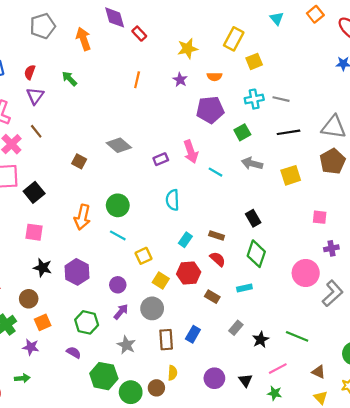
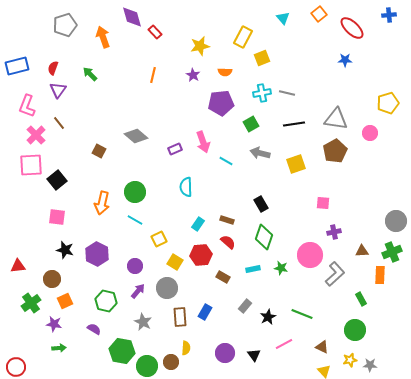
green arrow: (22, 378) -> (59, 348), moved
green star: (275, 393) -> (281, 268), moved

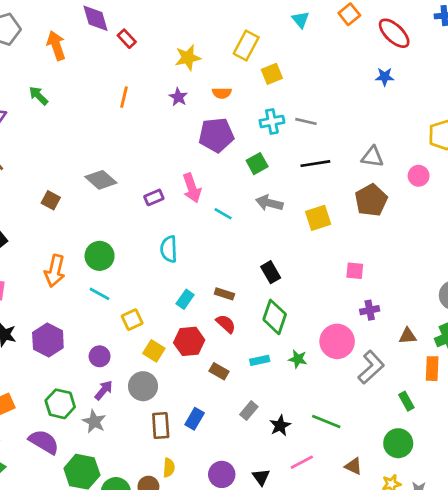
gray triangle: (336, 119) -> (372, 157), size x0.7
gray star: (143, 322) -> (94, 421), moved
purple semicircle: (94, 329) -> (44, 442), size x1.6

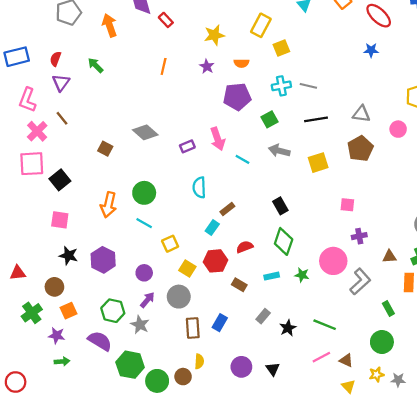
brown rectangle: (224, 294) -> (227, 209), moved, turned -56
red semicircle: (226, 324) -> (245, 247), turned -63
pink line: (302, 462) -> (321, 357), moved

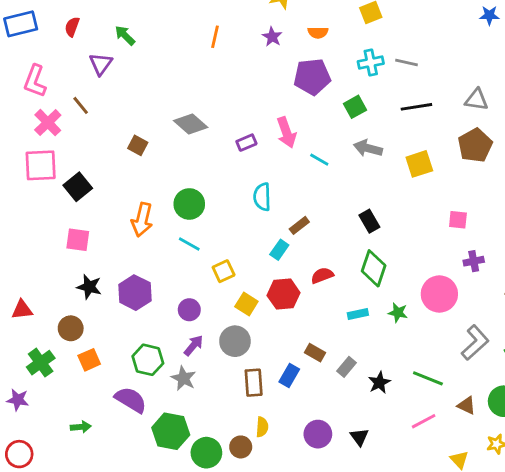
purple triangle: (61, 83) -> (101, 64), moved
gray L-shape: (360, 281) -> (475, 343), moved
brown rectangle: (239, 285) -> (315, 353), moved
purple star: (57, 336) -> (18, 400), moved
brown triangle: (346, 360) -> (467, 405), moved

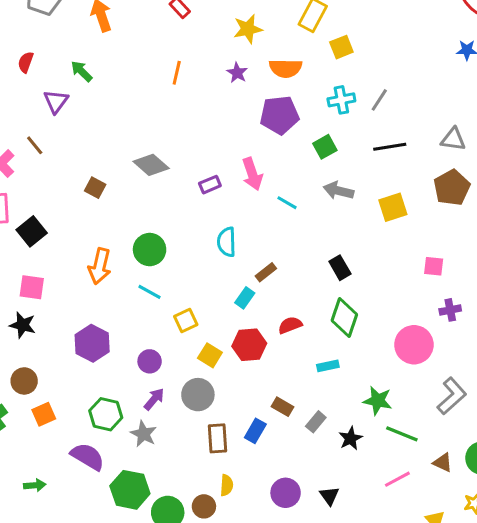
orange semicircle: (318, 32) -> (286, 68), size x1.5
gray line: (406, 63) -> (379, 100), turned -70
black star: (89, 287) -> (23, 325), moved
green star: (398, 313) -> (378, 401), moved, size x1.4

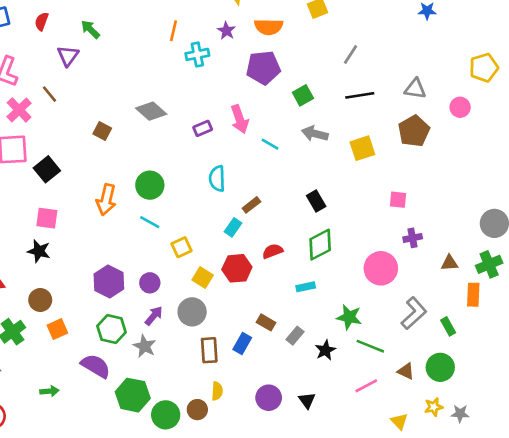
cyan cross: (341, 100) -> (197, 54), moved
green diamond: (344, 318) -> (320, 245), turned 44
purple hexagon: (92, 343) -> (109, 282), moved

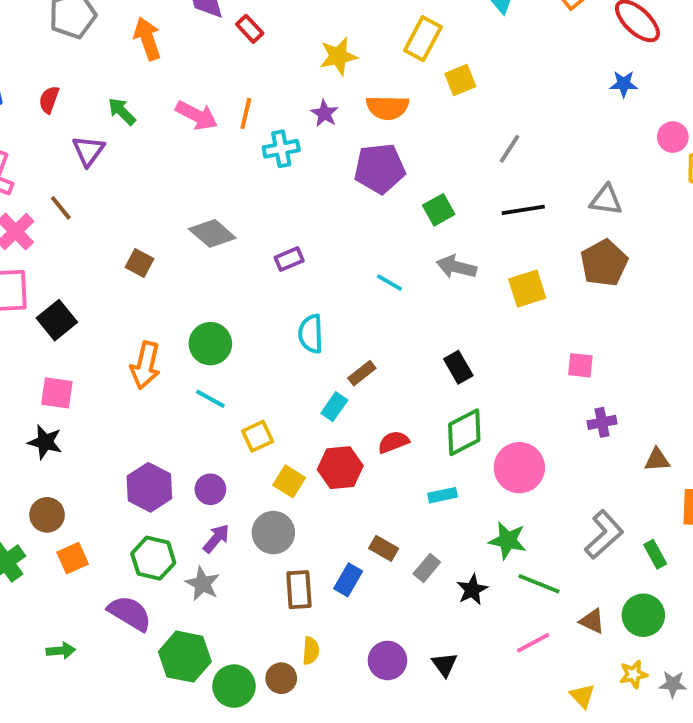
pink circle: (460, 107) -> (673, 137), moved
pink arrow: (240, 119) -> (197, 115), moved, turned -44
pink circle: (381, 268) -> (519, 468), moved

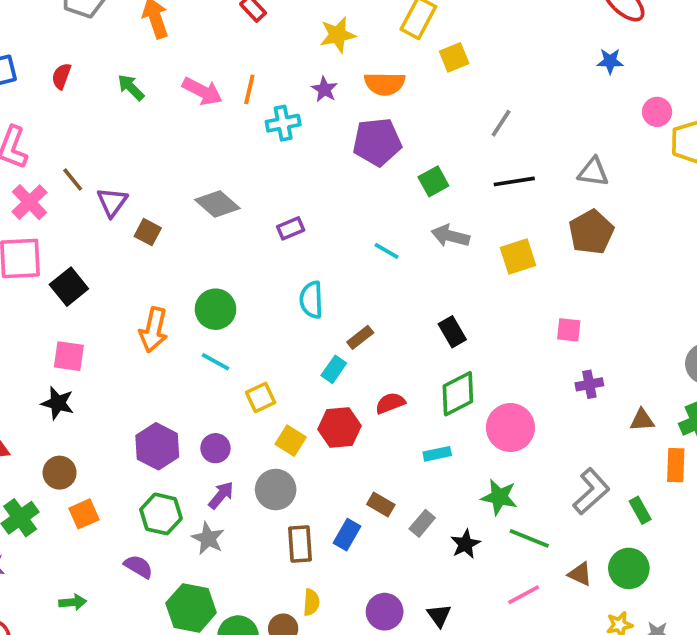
purple triangle: (88, 151) -> (112, 202), moved
purple semicircle: (130, 613) -> (138, 567), size x0.7

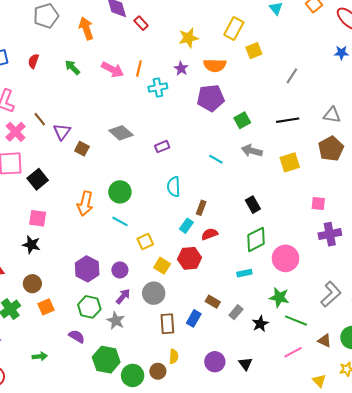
gray line: (501, 123) -> (292, 76), moved
brown rectangle: (360, 337) -> (201, 208), turned -32
purple cross: (589, 384) -> (330, 234), size x1.5
red semicircle: (390, 403) -> (210, 234), moved

